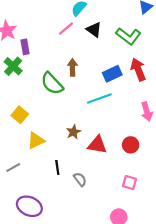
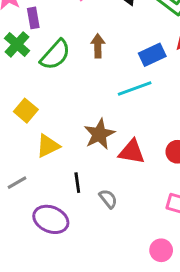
green semicircle: (52, 83) -> (55, 55), moved, turned -95
brown star: (74, 132) -> (99, 134), size x1.5
purple ellipse: (29, 206) -> (51, 219), moved

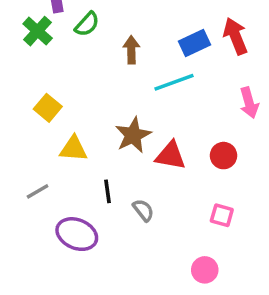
brown arrow: (98, 46) -> (131, 50), moved
green semicircle: (55, 55) -> (87, 24), moved, size x0.7
yellow triangle: (48, 146) -> (73, 149), turned 30

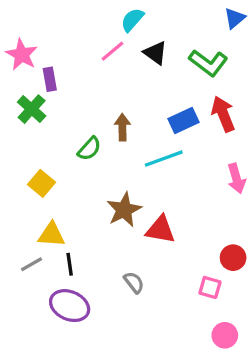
green semicircle: (87, 24) -> (89, 149), moved
yellow triangle: (73, 149) -> (51, 235), moved
red circle: (224, 156) -> (233, 258), moved
black line: (107, 191) -> (70, 264), moved
pink circle: (205, 270) -> (225, 335), moved

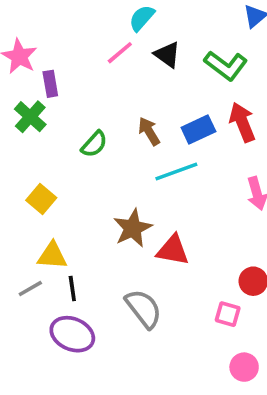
brown arrow: (122, 127) -> (149, 131), moved, turned -30
green semicircle: (89, 149) -> (94, 144), moved
gray semicircle: (134, 282) -> (144, 309), size x1.6

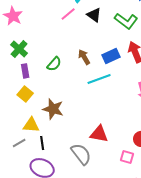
purple rectangle: (50, 84) -> (25, 71), moved
brown star: (133, 228) -> (53, 109), moved, turned -30
red triangle: (173, 250) -> (99, 134), moved

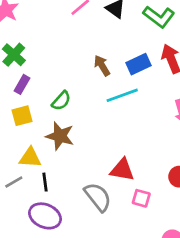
green semicircle: (54, 64) -> (61, 101), moved
purple rectangle: (25, 71) -> (22, 84), turned 40
yellow square: (25, 94) -> (22, 116), turned 35
pink square: (127, 157) -> (141, 198), moved

